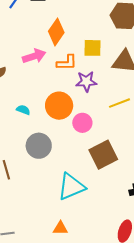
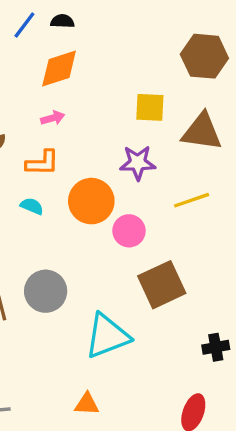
orange diamond: (56, 32) -> (59, 69), moved, turned 36
pink arrow: (34, 56) -> (53, 118), size x0.6
orange L-shape: (67, 63) -> (42, 163), moved
gray circle: (39, 146) -> (46, 291), moved

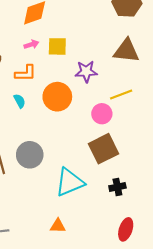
yellow square: (150, 107) -> (57, 46), moved
cyan semicircle: (32, 206) -> (20, 101), turned 40
pink circle: (129, 231) -> (102, 114), moved
black cross: (216, 347) -> (117, 187), moved

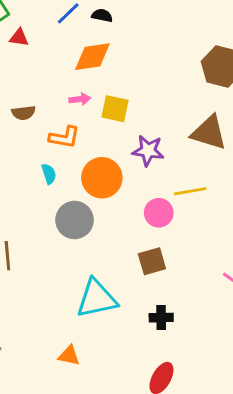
brown square: (103, 149) -> (152, 261), size x0.7
gray circle: (30, 155) -> (75, 220), moved

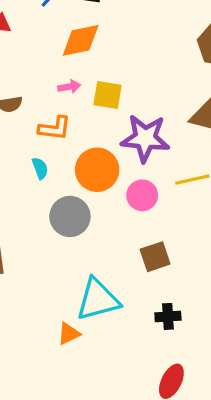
purple star: (148, 151) -> (145, 138), size x1.4
pink circle: (159, 213) -> (142, 195), moved
orange triangle: (69, 356) -> (69, 334), moved, turned -35

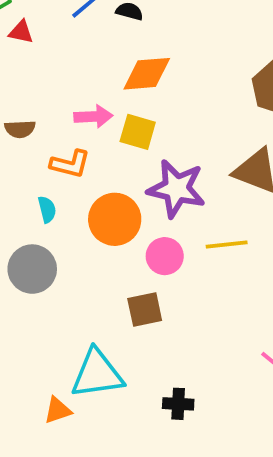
orange diamond: (81, 40) -> (147, 74), moved
pink arrow: (69, 87) -> (93, 117), size x1.4
gray circle: (70, 216) -> (32, 269), moved
brown square: (155, 257) -> (145, 310), moved

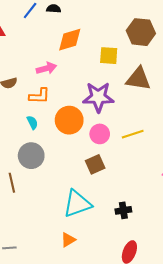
yellow square: (138, 132) -> (109, 56), moved
yellow line: (227, 245) -> (133, 134), moved
orange triangle: (58, 410) -> (68, 240), moved

